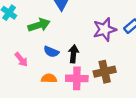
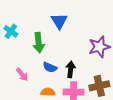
green arrow: (39, 25) -> (39, 43), turned 102

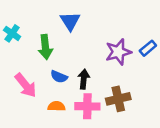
pink arrow: (22, 75) -> (26, 85), size x1.5

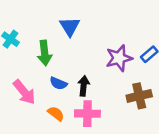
brown cross: (118, 99) -> (139, 96), moved
orange semicircle: (57, 106) -> (56, 114), turned 35

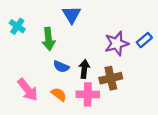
pink arrow: (24, 92) -> (28, 90), moved
brown cross: (139, 96) -> (111, 78), moved

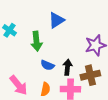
blue triangle: (72, 15) -> (56, 20), turned 30
orange semicircle: (59, 94) -> (45, 89), turned 64

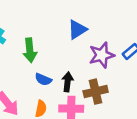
blue triangle: (56, 20) -> (77, 30), moved

